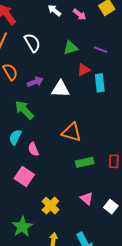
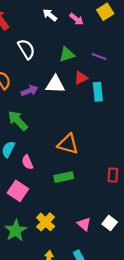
white triangle: (60, 89) -> (55, 84), moved
green rectangle: (85, 162) -> (64, 177), moved
pink triangle: (87, 199) -> (84, 224), moved
green star: (22, 227) -> (16, 230), moved

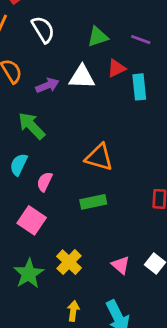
pink semicircle: (27, 162) -> (45, 182), turned 48

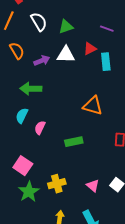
green triangle: (98, 37) -> (66, 27), moved
green arrow: (32, 126) -> (31, 89), turned -45
orange triangle: (99, 157) -> (93, 106), moved
pink square: (32, 220) -> (23, 166), moved
yellow cross: (69, 262) -> (57, 184), turned 30

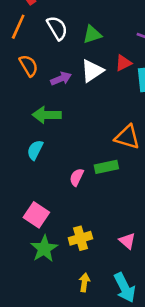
white triangle: (66, 55) -> (92, 71), turned -36
pink semicircle: (40, 128) -> (77, 177), moved
green rectangle: (74, 142) -> (106, 167), moved

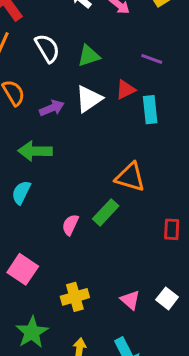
green rectangle: (106, 167) -> (106, 212), turned -35
green star: (44, 249) -> (32, 332), moved

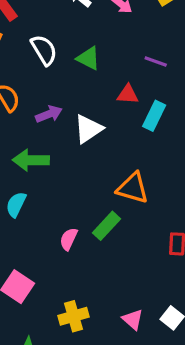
green triangle: (89, 56) -> (88, 58), turned 45
red triangle: (126, 90) -> (128, 94), turned 30
white triangle: (89, 99) -> (88, 129), moved
cyan rectangle: (150, 110) -> (154, 116), turned 32

